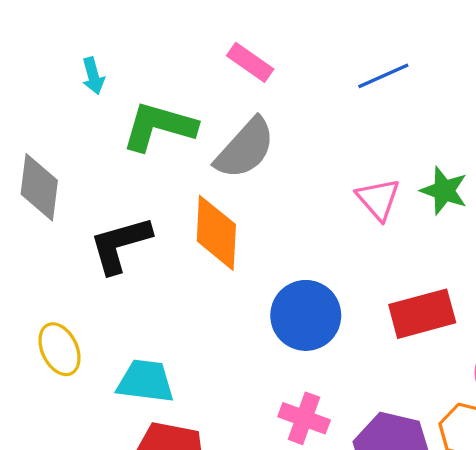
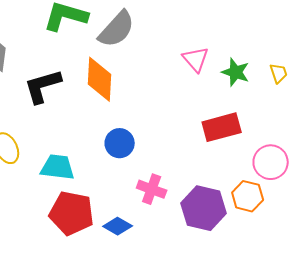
green star: (444, 191) -> (236, 72), moved
blue circle: (306, 315) -> (120, 143), moved, size x0.7

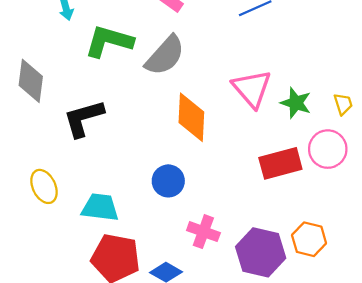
pink triangle: (196, 59) -> (252, 89), size x1.4
orange diamond: (100, 79) -> (191, 117), moved
pink circle: (271, 162) -> (328, 149), moved

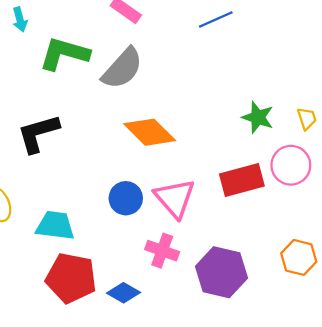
pink triangle: (252, 89) -> (175, 198), moved
orange diamond: (191, 117) -> (150, 132), turned -48
orange hexagon: (309, 239) -> (299, 257), moved

